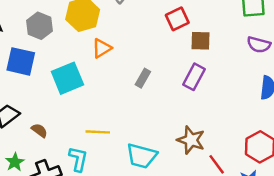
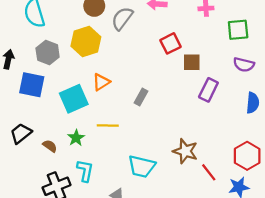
orange triangle: (102, 48) -> (101, 82), moved
purple rectangle: (194, 77) -> (208, 90), moved
yellow line: (98, 132) -> (108, 126), moved
green star: (15, 162) -> (76, 138), moved

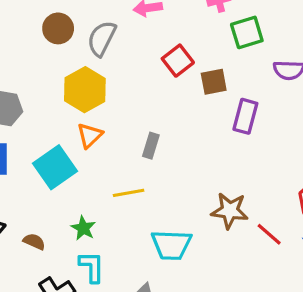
green square: (238, 30) -> (247, 32), moved
yellow hexagon: (86, 41) -> (85, 90), moved
yellow line: (108, 126) -> (129, 193), moved
green star: (76, 138) -> (83, 228), moved

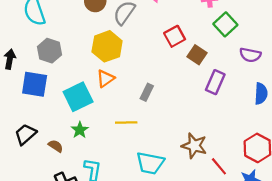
green square: (247, 32) -> (225, 24), turned -35
brown square: (214, 82) -> (197, 55), turned 36
green star: (83, 228) -> (80, 130), moved

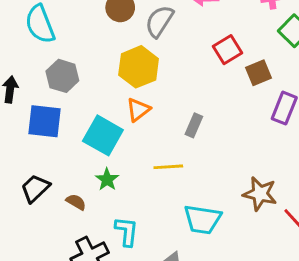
brown square: (197, 55) -> (258, 73), turned 36
cyan square: (78, 97) -> (103, 135), turned -32

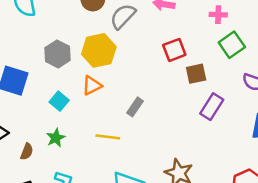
gray hexagon: (62, 76) -> (58, 54), moved
cyan square: (103, 135) -> (59, 101), size x0.6
brown semicircle: (76, 202) -> (27, 152), turned 70

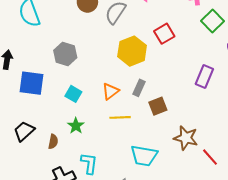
yellow hexagon: (99, 50) -> (132, 51), moved
brown square: (196, 74) -> (158, 106), moved
orange triangle: (92, 85) -> (110, 91), moved

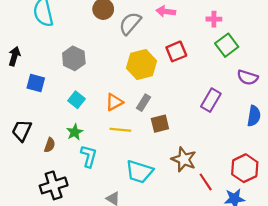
blue square: (31, 83) -> (36, 83), size x0.7
black trapezoid: (24, 131) -> (22, 131), turned -30
cyan L-shape: (89, 163) -> (89, 156), moved

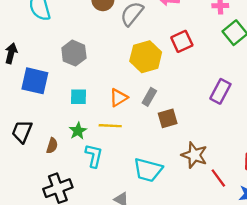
blue square: (36, 83) -> (35, 81), size x1.4
cyan square: (77, 100) -> (79, 97), turned -35
yellow line: (120, 130) -> (110, 126), moved

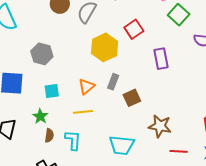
purple rectangle: (220, 91) -> (161, 59), moved, turned -30
green star: (78, 131) -> (40, 116), moved
brown semicircle: (52, 146) -> (49, 136), moved
red line: (218, 178) -> (179, 151), moved, turned -42

